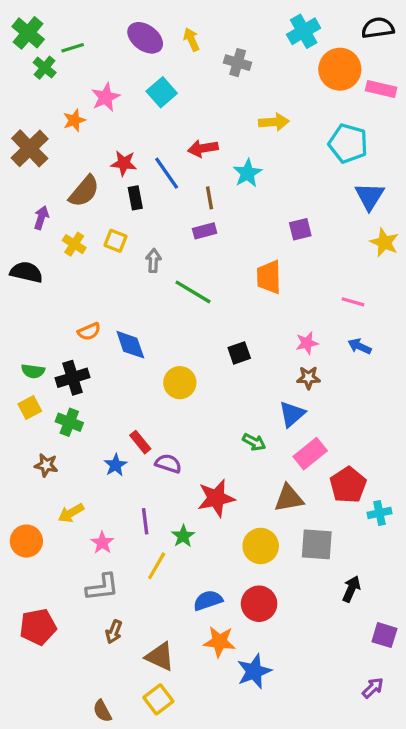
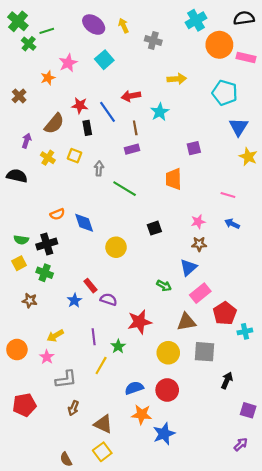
brown cross: (30, 148) -> (19, 96), size x0.6
yellow arrow: (71, 513) -> (55, 336), moved
pink star: (102, 543) -> (47, 357), moved

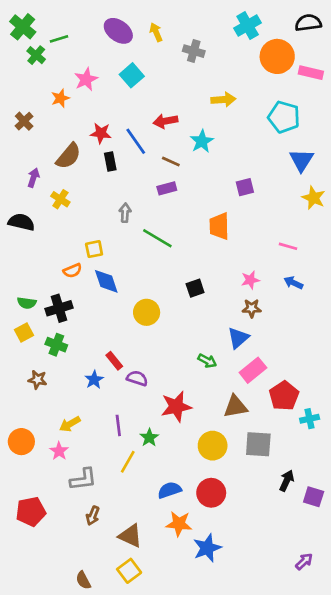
brown line: (135, 128) -> (171, 161), turned -56
yellow square: (74, 156) -> (94, 249), moved, turned -32
purple square: (248, 410) -> (314, 497), moved

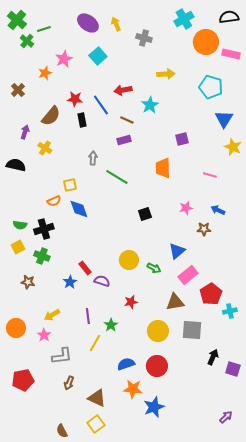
pink line: (288, 246) -> (210, 175), moved
brown star: (252, 308) -> (204, 229), moved
yellow circle: (147, 312) -> (129, 260), moved
red star: (176, 407) -> (131, 302), size x0.6

